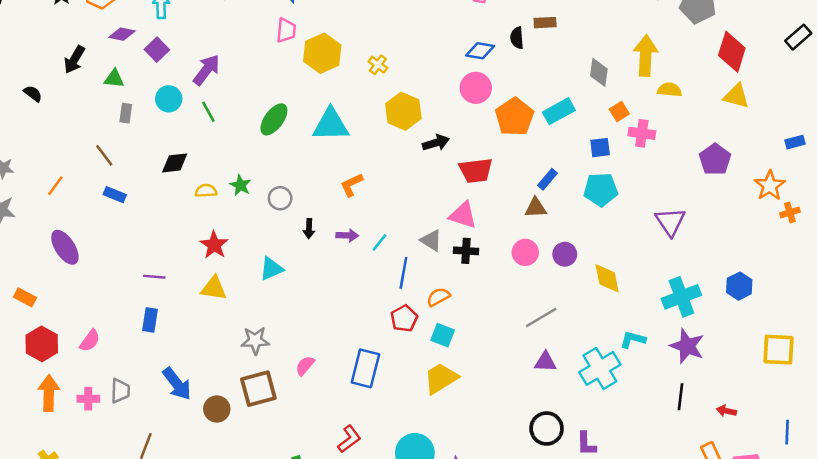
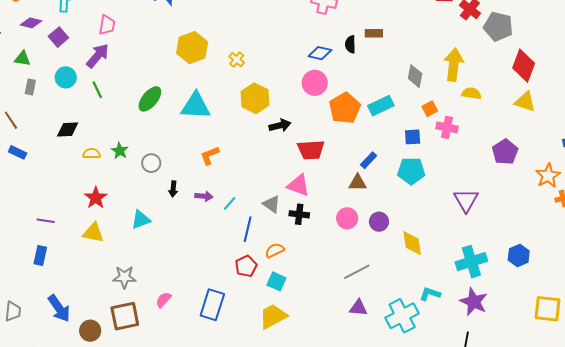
pink trapezoid: (286, 30) -> (107, 25), moved

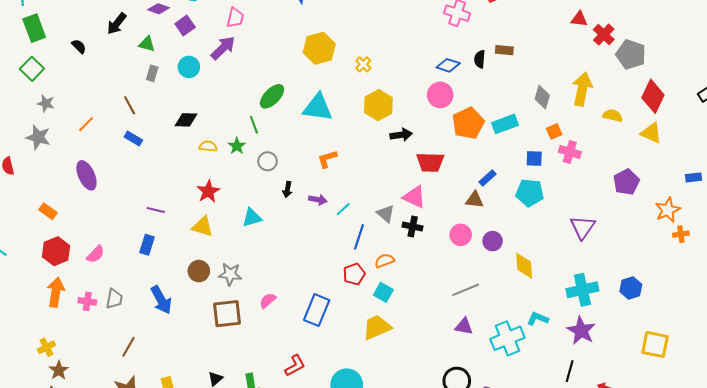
green line: (97, 90) -> (254, 125), moved
yellow semicircle: (471, 93) -> (613, 116), moved
brown circle: (90, 331) -> (199, 271), moved

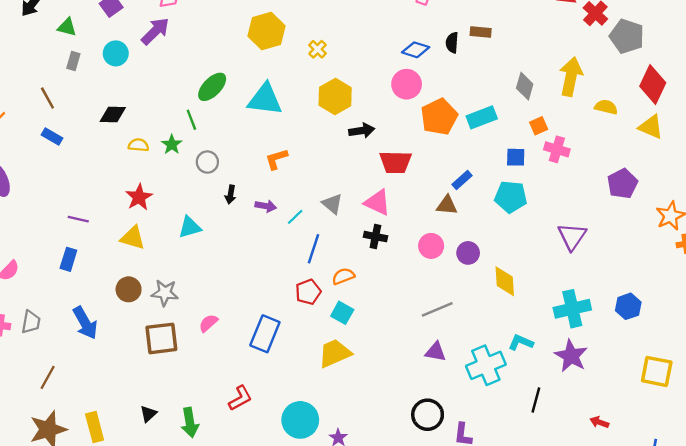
gray triangle: (386, 214) -> (332, 204), moved
black line: (570, 371) -> (536, 400), moved

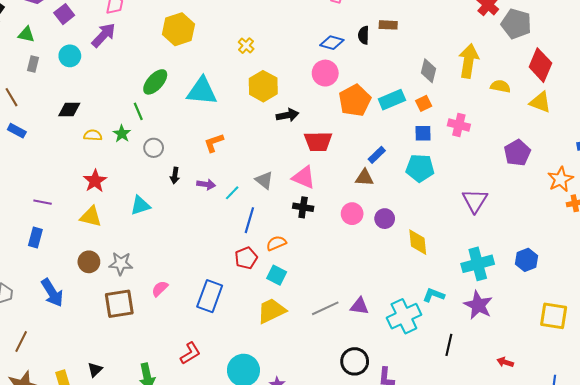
yellow hexagon: (267, 31) -> (178, 29), moved
orange square: (539, 126) -> (424, 103), moved
gray line: (437, 309) -> (325, 308), moved
black triangle: (148, 414) -> (95, 370), moved

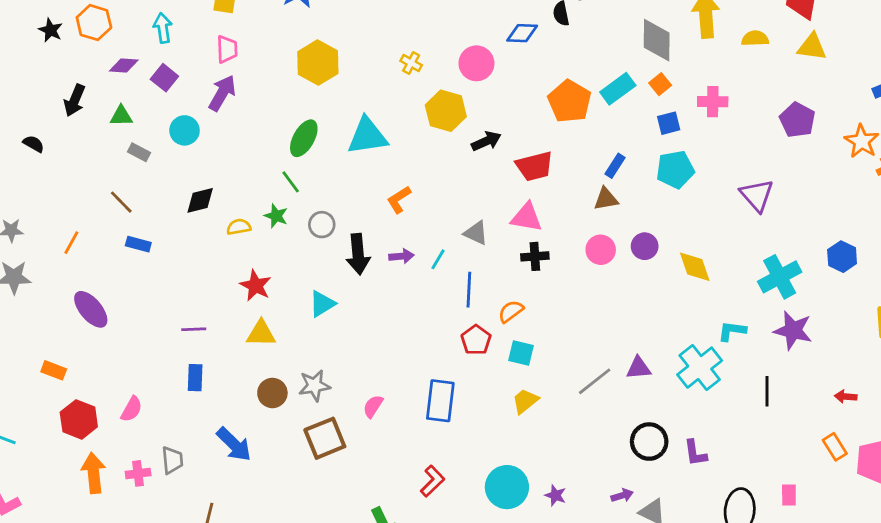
gray rectangle: (33, 64) -> (139, 152), turned -63
gray diamond: (429, 71) -> (657, 40), size x1.4
pink circle: (325, 73) -> (476, 63), moved
black arrow: (175, 175) -> (358, 254), size x1.8
yellow trapezoid: (271, 311) -> (525, 401), size x0.7

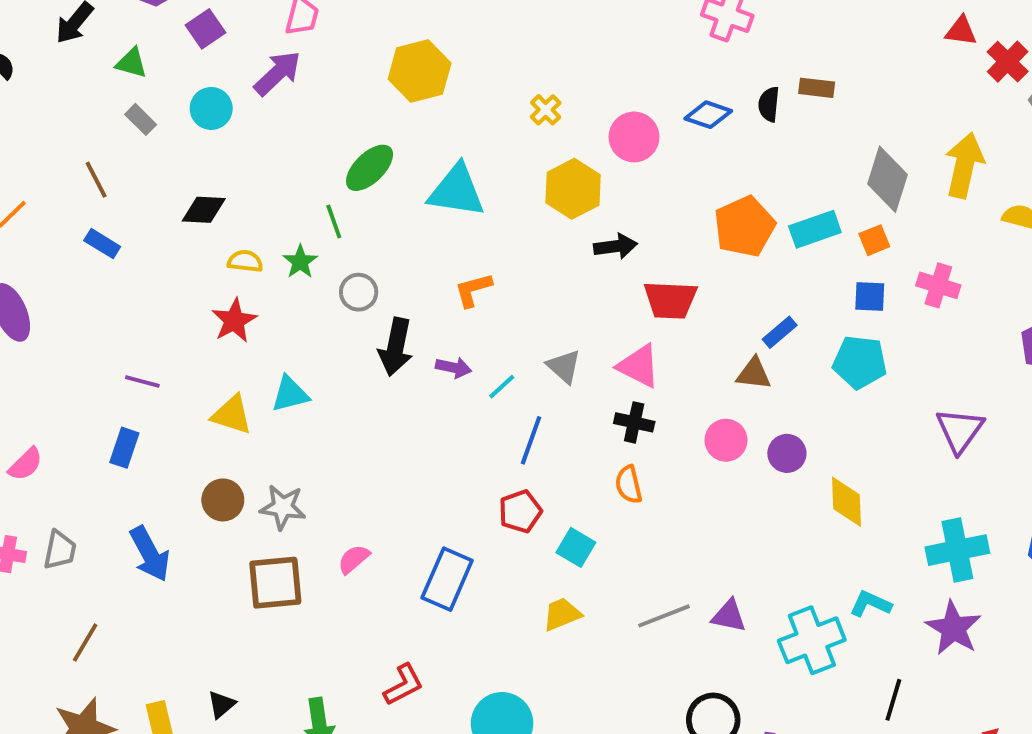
red star: (256, 286) -> (234, 321), moved
cyan triangle: (322, 304) -> (290, 394), moved
orange semicircle: (511, 311) -> (629, 485), moved, turned -84

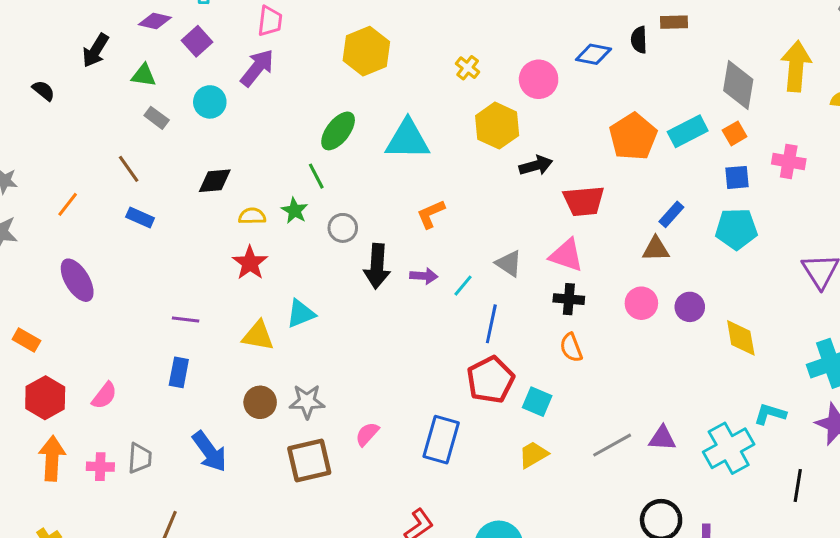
red pentagon: (520, 511) -> (490, 380), size x1.4

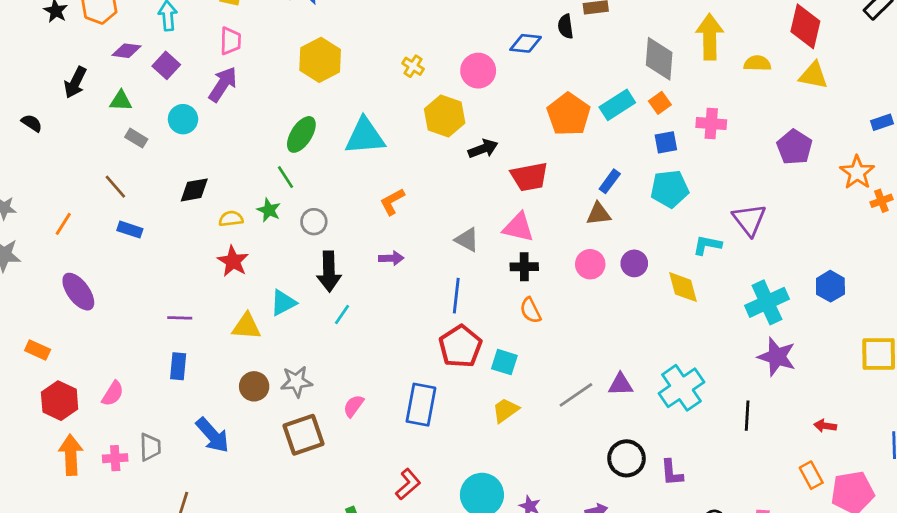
black arrow: (377, 266) -> (329, 271), moved
cyan line: (463, 286) -> (342, 314), moved
cyan L-shape: (770, 414) -> (707, 245), moved

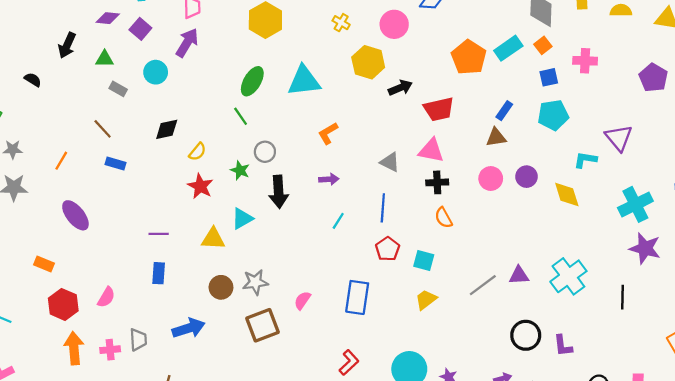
green star: (269, 210) -> (240, 170), moved
yellow semicircle: (231, 219) -> (197, 152), turned 138
cyan line: (342, 314) -> (338, 221), moved
red pentagon: (460, 346) -> (388, 249), size x0.7
blue arrow: (213, 435) -> (189, 328), turned -64

